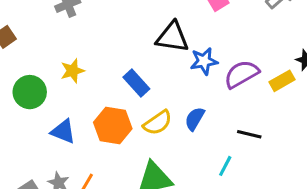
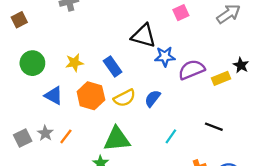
yellow star: (73, 71) -> (74, 63), moved
black line: (249, 134) -> (214, 127), moved

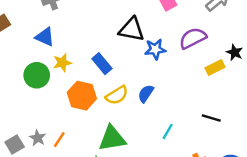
green circle: (32, 63) -> (37, 75), moved
purple semicircle: (192, 70) -> (193, 38), moved
blue triangle: (54, 96) -> (45, 37), moved

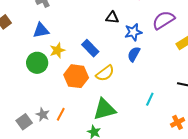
black triangle: (132, 29) -> (112, 18), size x0.6
blue triangle: (45, 37) -> (41, 30), turned -30
blue semicircle: (146, 94) -> (134, 54), moved

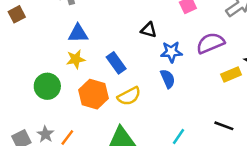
blue triangle: (41, 30) -> (78, 33), moved
blue semicircle: (134, 54) -> (168, 79), turned 119
green circle: (37, 63) -> (47, 86), moved

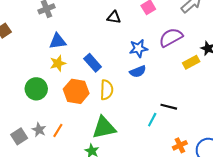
black triangle: (149, 30) -> (114, 17), moved
blue semicircle: (168, 79) -> (138, 71), turned 98
yellow semicircle: (129, 96) -> (107, 90), turned -54
black line: (224, 126) -> (169, 107), moved

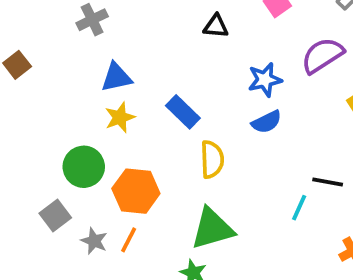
orange hexagon: (76, 91) -> (136, 191), moved
gray square: (19, 136) -> (55, 215), moved

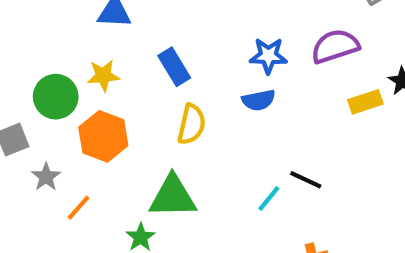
yellow star: (120, 117) -> (103, 75), moved
orange line: (129, 240) -> (78, 208), moved

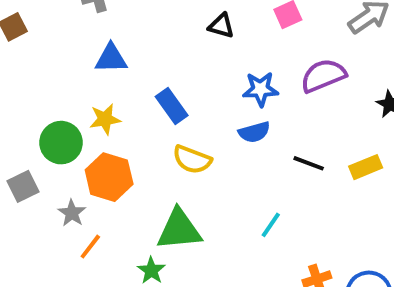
yellow rectangle: (365, 102) -> (366, 167), moved
yellow semicircle: (191, 124) -> (192, 160), turned 102
gray star: (46, 177) -> (72, 213), moved
black line: (306, 180) -> (309, 163), moved

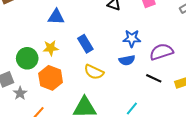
purple semicircle: (323, 76) -> (161, 52), moved
gray star: (72, 213) -> (20, 93), moved

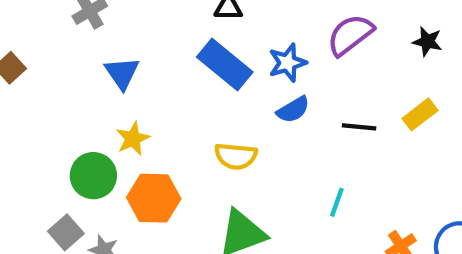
blue triangle: (56, 17) -> (122, 73), turned -48
blue rectangle: (85, 44) -> (225, 65), moved, size x1.4
purple semicircle: (161, 52) -> (350, 35), moved

